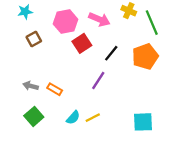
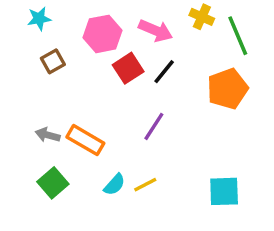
black line: (111, 53) -> (164, 72), moved
orange rectangle: (55, 89) -> (85, 140), size x1.5

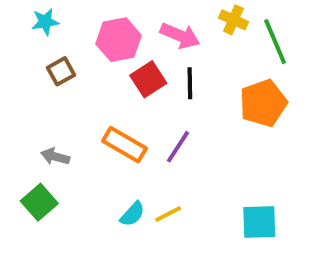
black line: (164, 72) -> (190, 83), turned -40
orange rectangle: (85, 140) -> (124, 145), moved
green square: (53, 183) -> (39, 202), moved

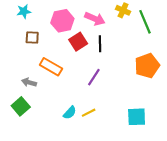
brown square: (61, 71) -> (32, 37), turned 32
orange pentagon: (263, 103) -> (147, 66), moved
orange rectangle: (124, 145) -> (51, 67), moved

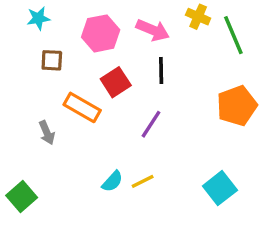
red square: (78, 42) -> (116, 82), moved
gray arrow: (29, 82) -> (47, 133), turned -128
green square: (21, 106) -> (22, 197), moved
cyan square: (137, 117) -> (220, 188), turned -36

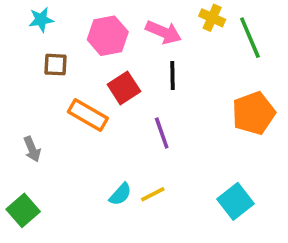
purple line: (151, 124) -> (162, 133), turned -52
gray arrow: (47, 133) -> (32, 149), moved

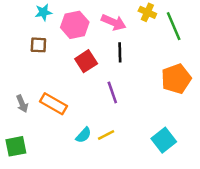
cyan star: (41, 20) -> (43, 12), moved
orange rectangle: (88, 115) -> (53, 104), moved
green square: (23, 210) -> (16, 146), turned 30

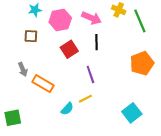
gray arrow: (22, 104) -> (23, 69), moved
yellow line: (106, 135) -> (85, 99), moved

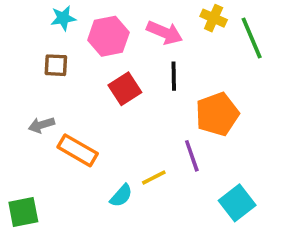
orange pentagon: (142, 63) -> (217, 114), moved
gray arrow: (23, 69) -> (41, 125), turned 96
purple line: (90, 74) -> (192, 156), moved

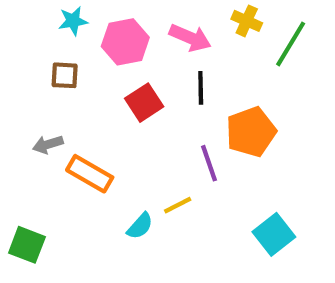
green line: (252, 38) -> (291, 44), turned 54
purple line: (192, 156) -> (209, 163), moved
green square: (23, 212) -> (27, 245), turned 32

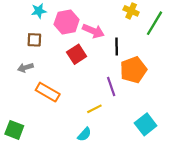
pink arrow: (190, 38) -> (93, 31), moved
black line: (201, 88) -> (117, 47), moved
gray arrow: (48, 144) -> (25, 68), moved
cyan semicircle: (140, 226) -> (84, 134), moved

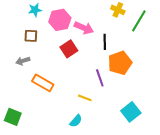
yellow line: (94, 109) -> (85, 98), turned 48

